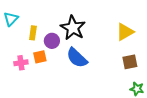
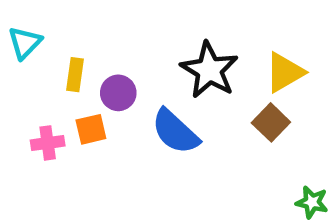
black star: (73, 28) -> (209, 70), moved
brown square: (130, 62) -> (271, 122), moved, turned -35

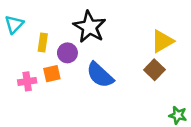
black star: (209, 70) -> (90, 27), moved

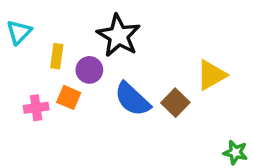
yellow triangle: (162, 41) -> (211, 75), moved
brown square: (154, 70) -> (175, 103), moved
orange square: (52, 74) -> (69, 97), turned 36

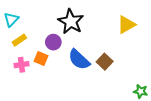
yellow rectangle: (57, 56) -> (19, 40), moved, turned 48
yellow triangle: (211, 75) -> (126, 25), moved

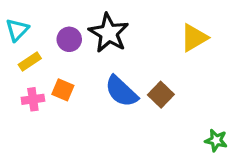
purple circle: (53, 42) -> (69, 39), moved

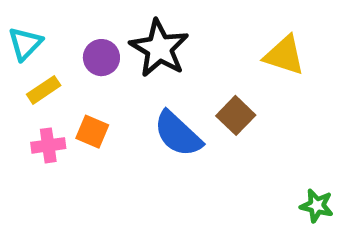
yellow triangle: (194, 38) -> (284, 55), turned 48
brown square: (161, 95) -> (236, 115), moved

